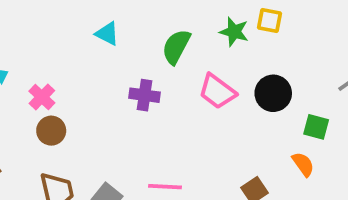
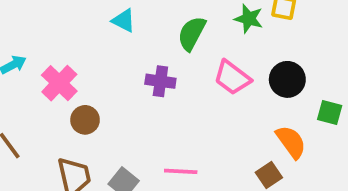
pink cross: (42, 97) -> (59, 83), size x1.4
brown circle: (51, 131) -> (85, 120), moved
orange semicircle: (303, 164) -> (291, 142), moved, size x1.4

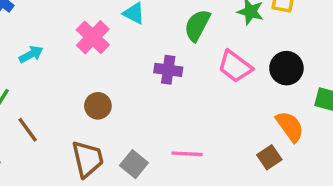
pink cross: (59, 83) -> (93, 37), moved

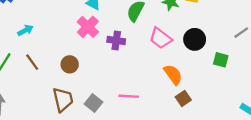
pink cross: (93, 37) -> (88, 27), moved
orange semicircle: (290, 126) -> (173, 75), moved
brown line: (28, 130) -> (32, 62), moved

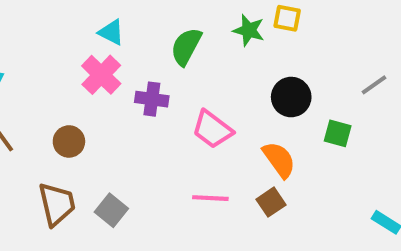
pink trapezoid: (161, 38) -> (212, 129), moved
orange semicircle: (173, 75) -> (279, 160), moved
pink line: (129, 96) -> (210, 198), moved

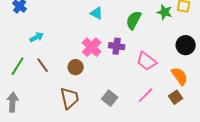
pink cross: (101, 75) -> (92, 47), moved
pink line: (210, 198) -> (146, 95), turned -48
gray square: (111, 210) -> (110, 98), moved

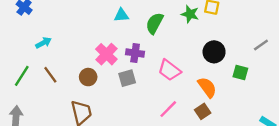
cyan triangle: (97, 13) -> (121, 15), moved, turned -32
gray square: (110, 98) -> (127, 78), moved, turned 35

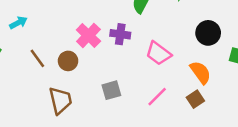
brown line: (50, 75) -> (37, 58), moved
gray square: (127, 78) -> (111, 90), moved

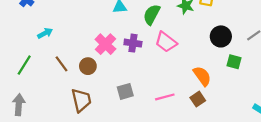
black circle: (208, 33) -> (221, 36), moved
pink trapezoid: (158, 53) -> (166, 42), moved
pink line: (157, 97) -> (165, 97), turned 30

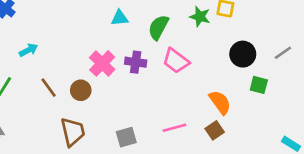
gray square: (125, 91) -> (126, 137), moved

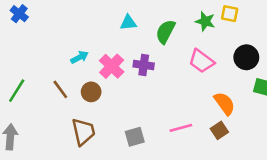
cyan arrow: (28, 50) -> (80, 57), moved
pink trapezoid: (176, 61) -> (201, 61), moved

